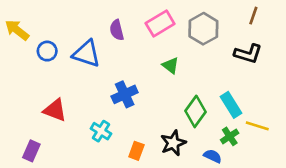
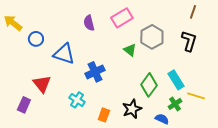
gray hexagon: (203, 29) -> (152, 37), moved
blue triangle: (87, 54) -> (64, 54), moved
black L-shape: (248, 54) -> (189, 41), turned -90
red triangle: (55, 110) -> (42, 84), turned 30
purple rectangle: (31, 151) -> (24, 105), moved

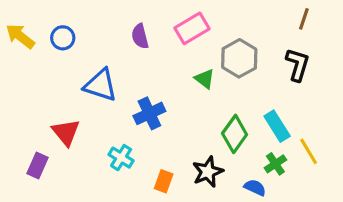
blue circle: (36, 39) -> (63, 38), moved
yellow line: (196, 96) -> (309, 151), turned 42

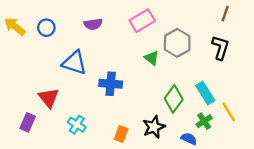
purple semicircle: (140, 36) -> (93, 24), moved, turned -84
blue cross: (149, 113) -> (111, 84), turned 30
cyan cross: (121, 158) -> (77, 125), moved

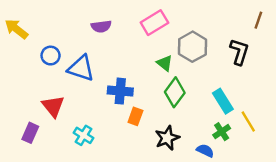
brown line: (225, 14) -> (258, 20), moved
blue circle: (46, 28) -> (51, 56), moved
green diamond: (174, 99) -> (175, 92), moved
orange rectangle: (121, 134) -> (135, 116), moved

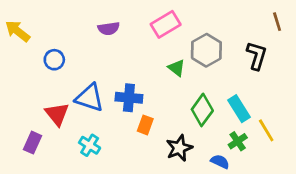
brown line: (258, 20) -> (277, 22), turned -36
blue triangle: (81, 68) -> (90, 98), moved
green diamond: (175, 92) -> (202, 110), moved

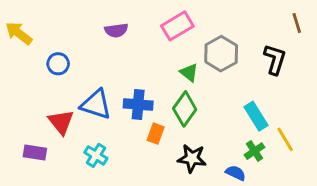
green diamond: (202, 110) -> (185, 109), moved
purple rectangle: (33, 143) -> (35, 153), turned 75
black star: (179, 148) -> (192, 158), turned 30

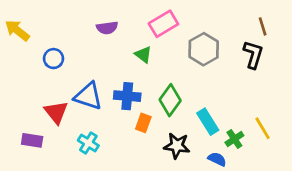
brown line: (297, 23) -> (263, 26), moved
green triangle: (189, 73) -> (143, 55), moved
cyan rectangle: (256, 116) -> (208, 122), moved

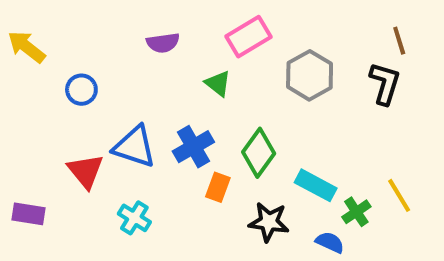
blue cross: (127, 96) -> (193, 147), turned -35
cyan rectangle: (208, 122) -> (316, 185), turned -30
purple rectangle: (32, 140) -> (29, 214), moved

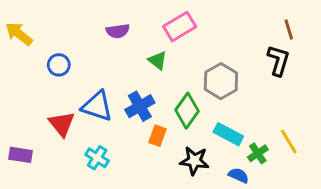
gray hexagon: (310, 75) -> (221, 81), moved

